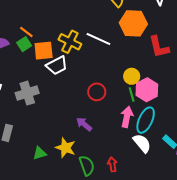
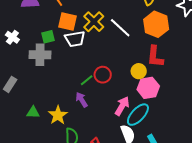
green square: (24, 44) -> (48, 37), moved
red L-shape: (159, 47) -> (155, 57), moved
green line: (132, 95) -> (87, 80), moved, turned 48

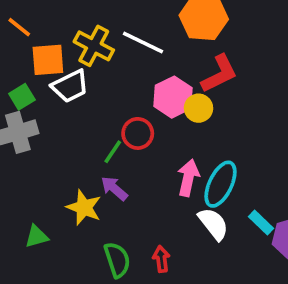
red L-shape: (155, 57) -> (219, 74), turned -105
pink hexagon: (148, 88) -> (173, 97), moved
yellow star: (58, 115) -> (84, 207), moved

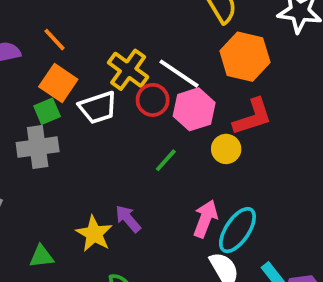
orange square: (48, 60) -> (58, 83), moved, turned 30
pink hexagon: (173, 97) -> (194, 109), moved
red circle: (138, 133) -> (153, 100), moved
green line: (113, 152) -> (166, 160), moved

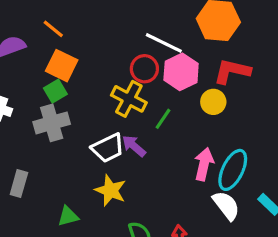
yellow cross: (128, 70) -> (129, 99), moved
white trapezoid: (98, 107) -> (108, 148), moved
red L-shape: (253, 117) -> (232, 71), turned -141
purple arrow: (128, 219) -> (134, 146), moved

